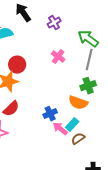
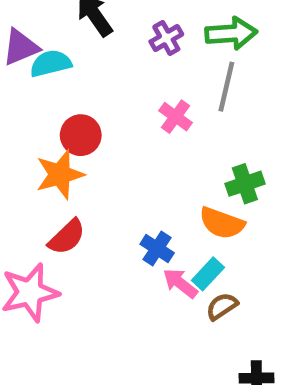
green arrow: (88, 39) -> (231, 33), moved, turned 140
gray line: (89, 60) -> (226, 87), moved
blue cross: (50, 114) -> (157, 249), turned -32

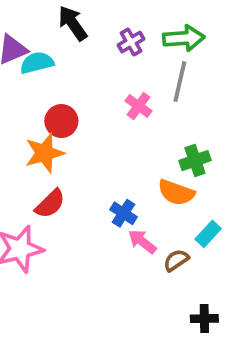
cyan rectangle: (208, 274) -> (208, 234), moved

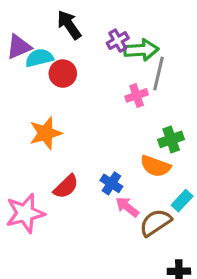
green arrow: (184, 38) -> (141, 50), moved
pink cross: (139, 106) -> (137, 95), moved, turned 35
red circle: (61, 121) -> (63, 74), moved
red semicircle: (50, 204) -> (66, 187), moved
brown semicircle: (176, 260) -> (155, 223), size x1.5

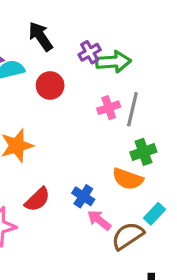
red circle: (63, 74) -> (50, 85), moved
gray line: (159, 74) -> (132, 109), moved

